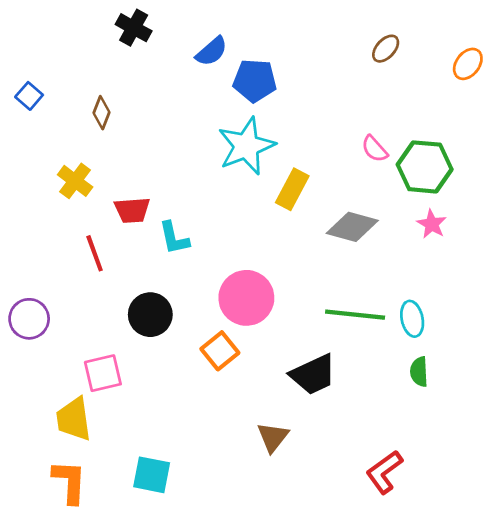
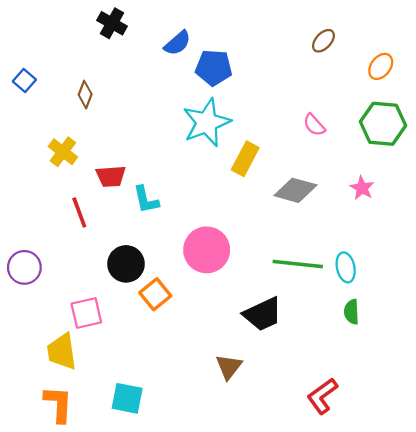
orange ellipse: (468, 64) -> (381, 66), moved
green hexagon: (425, 167) -> (383, 124), moved
orange square: (220, 351) -> (155, 294), moved

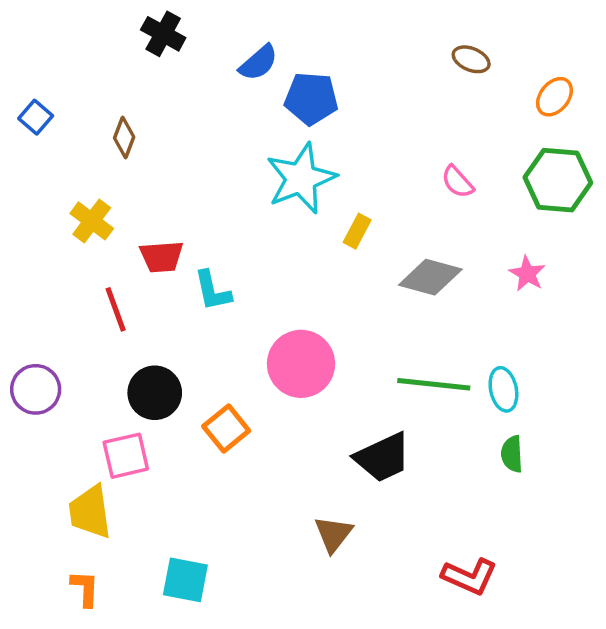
brown ellipse: (323, 41) -> (471, 59), turned 70
yellow rectangle: (245, 159) -> (357, 231), size x0.7
black circle: (126, 264) -> (155, 393), moved
red L-shape: (322, 396) -> (469, 576), turned -120
orange L-shape: (58, 404) -> (85, 588), size x0.7

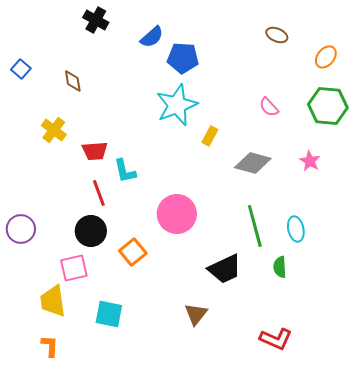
brown diamond: (124, 138) -> (73, 81), turned -30
red line: (116, 309) -> (99, 193), moved
green line: (434, 384) -> (255, 226), turned 69
green semicircle: (512, 454) -> (280, 267), moved
cyan square: (185, 580) -> (109, 314), moved

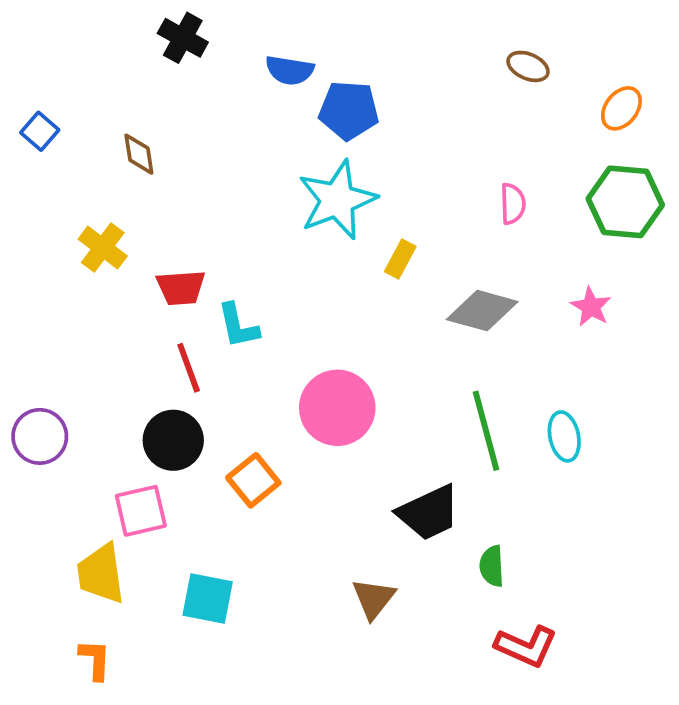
blue semicircle: (152, 37) -> (290, 70), turned 50
pink semicircle: (269, 107) -> (513, 204), turned -140
green semicircle: (280, 267) -> (492, 566), moved

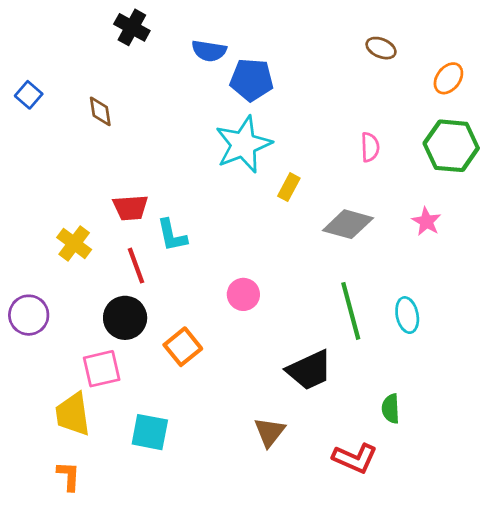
yellow cross: (103, 248) -> (74, 243), moved
pink circle: (337, 408) -> (243, 294), size x0.6
green semicircle: (492, 566) -> (391, 409), moved
red L-shape: (526, 646) -> (355, 458), moved

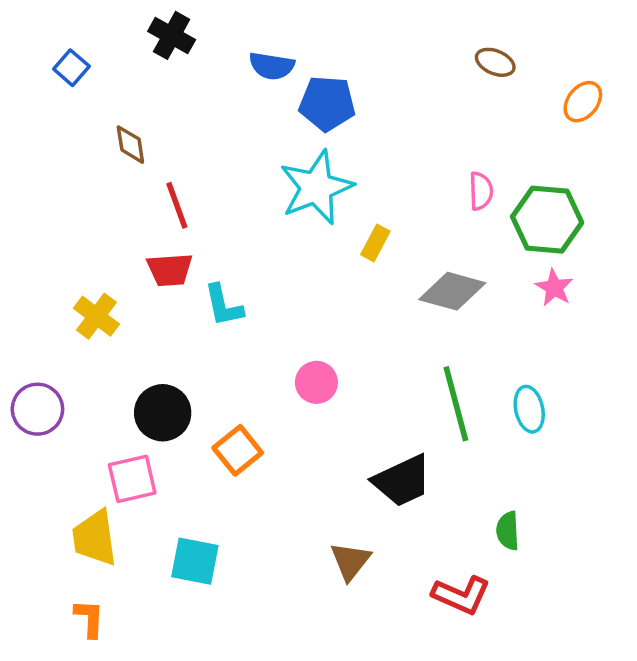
blue square: (29, 95) -> (71, 68), moved
green hexagon: (451, 146) -> (547, 220), moved
red line: (136, 266) -> (177, 205), moved

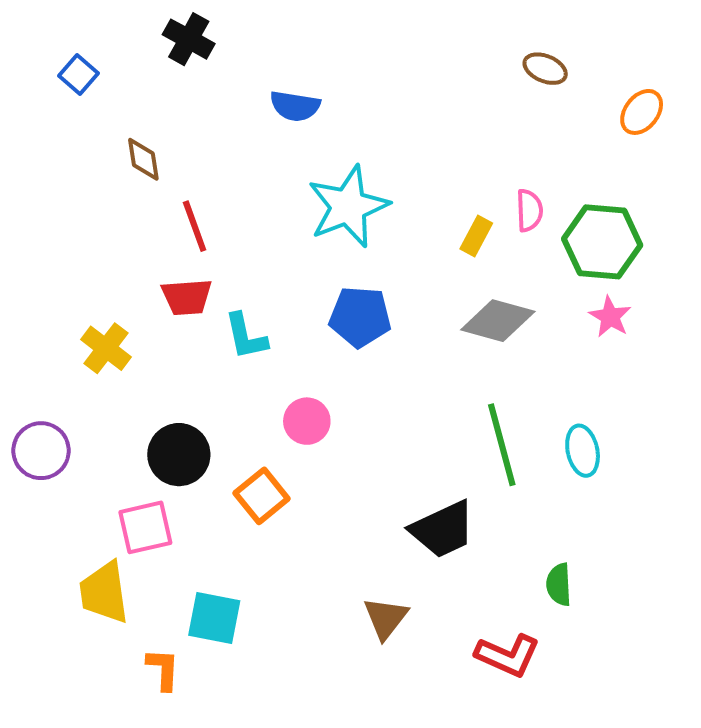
blue semicircle: (272, 66) -> (295, 106), moved
blue pentagon: (327, 103) -> (360, 317), moved
yellow rectangle: (375, 243) -> (476, 236), moved
pink circle: (316, 382) -> (307, 421), moved
orange L-shape: (89, 618) -> (163, 669), moved

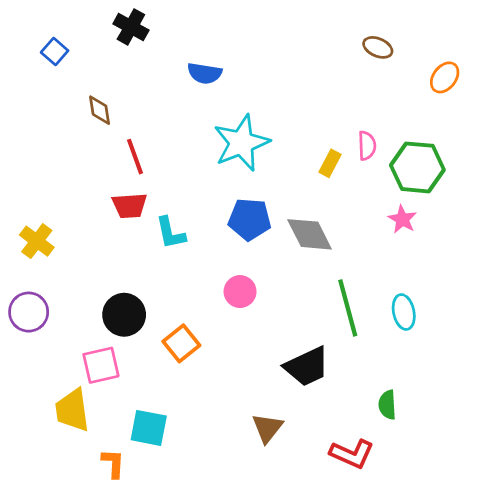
pink star: (610, 317) -> (402, 219), moved
gray diamond: (498, 321) -> (310, 234), moved, turned 48
yellow cross: (106, 348) -> (37, 241), moved
pink circle: (307, 421) -> (240, 292), moved

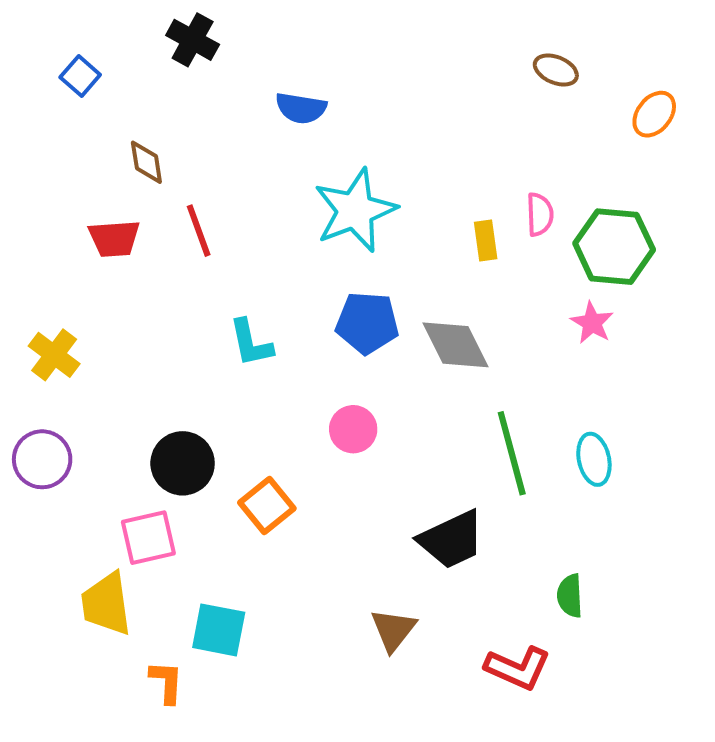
yellow rectangle: (330, 163) -> (486, 241), turned -36
red trapezoid: (130, 206) -> (114, 239), moved

